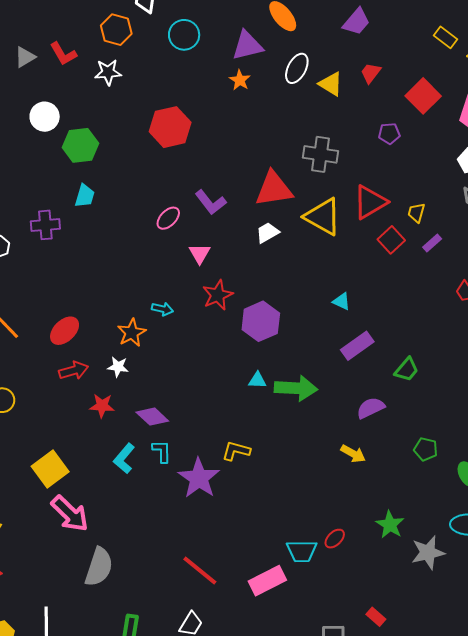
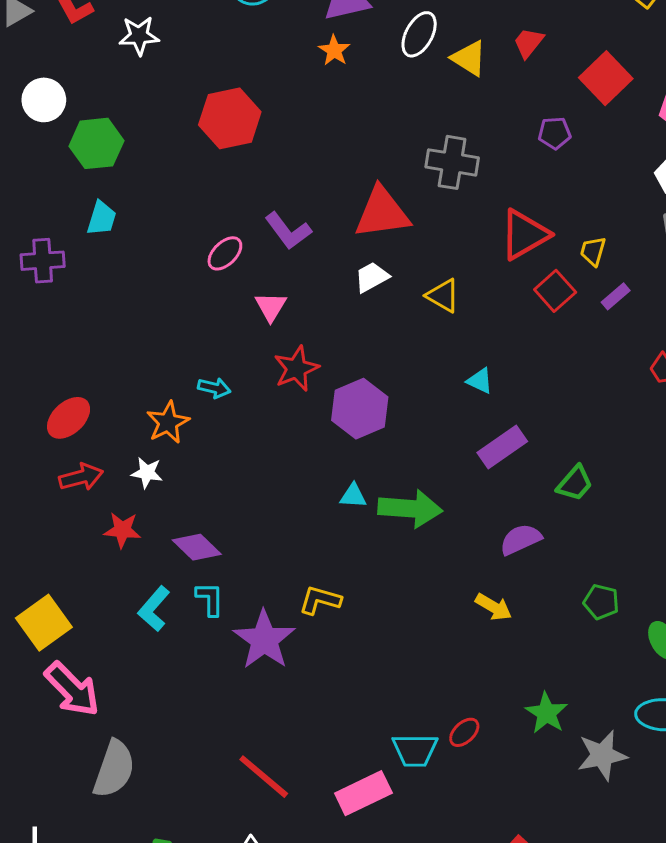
yellow triangle: (323, 217) -> (443, 296), moved, size x0.6

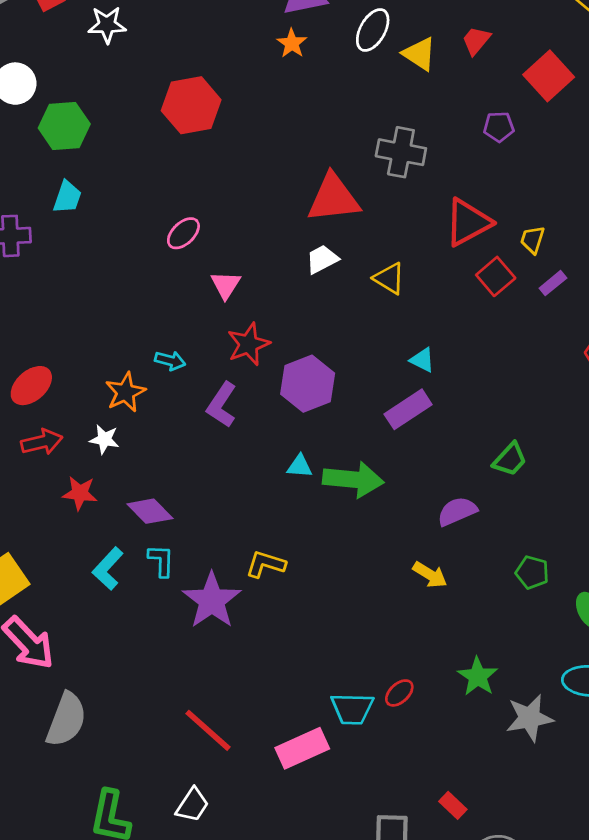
purple L-shape: (288, 231) -> (222, 405), moved, turned 69
purple rectangle: (502, 447) -> (408, 409), moved

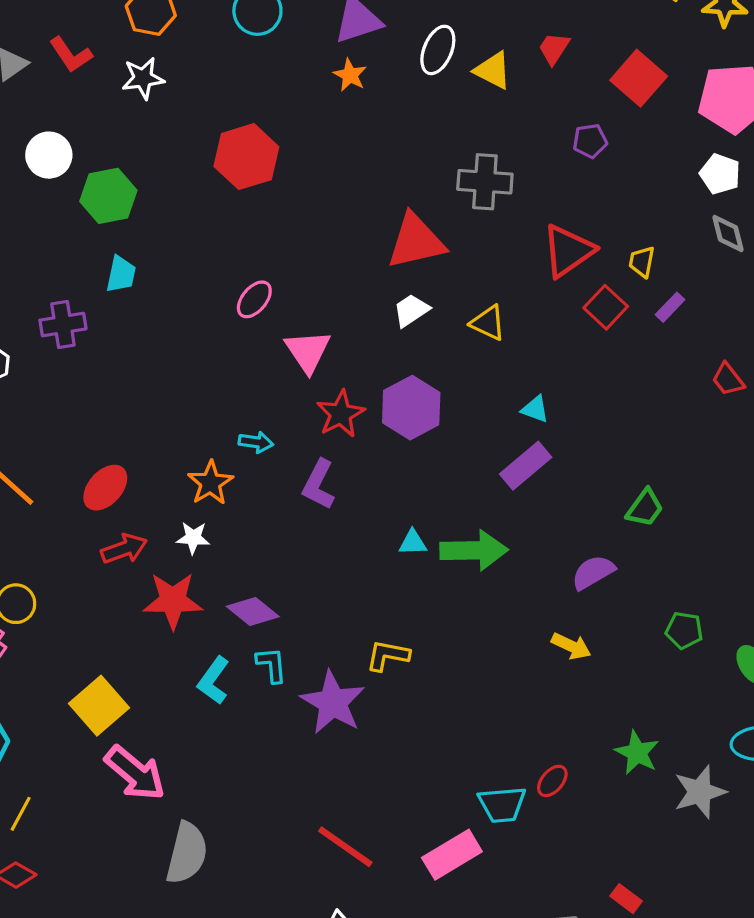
pink triangle: (226, 285) -> (308, 351), size x1.4
purple hexagon: (308, 384) -> (411, 408), moved
red star: (80, 493) -> (173, 601), size x1.5

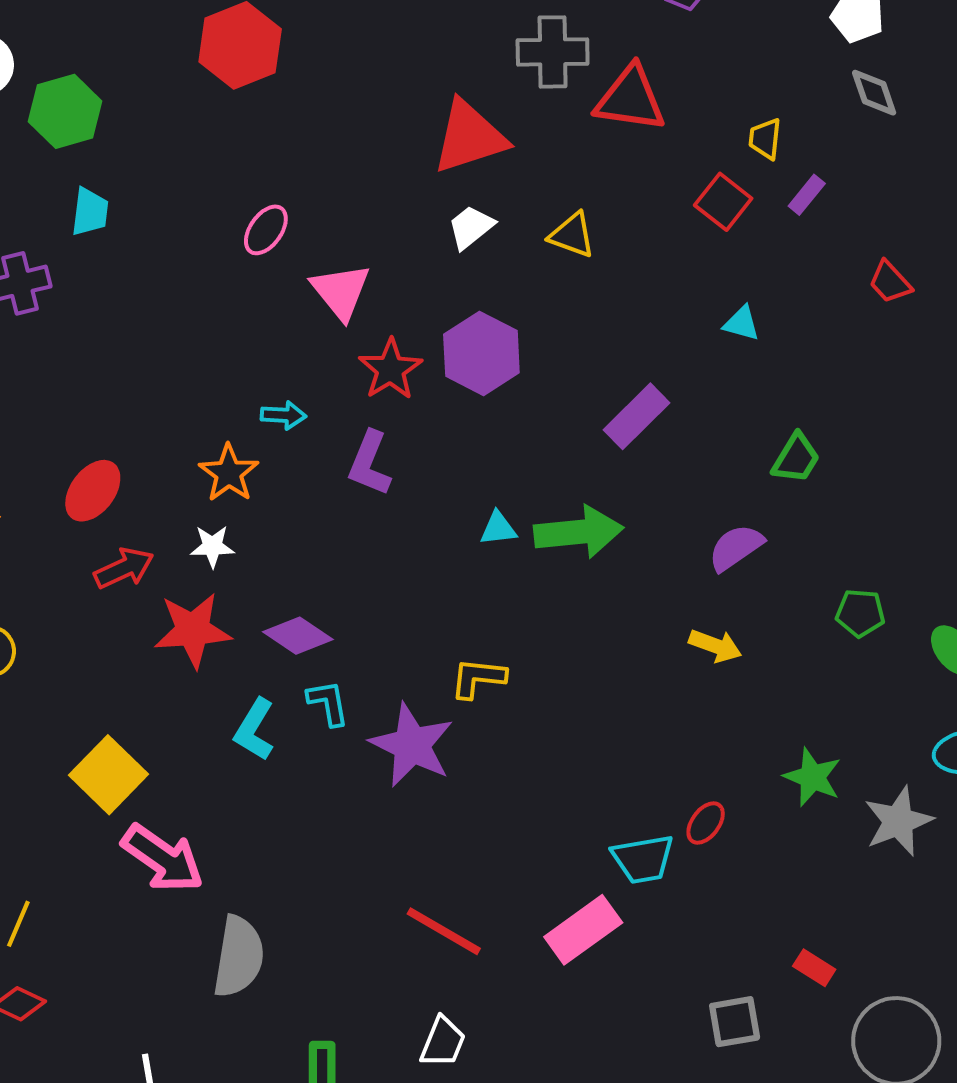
red triangle: (568, 251) -> (630, 99), moved, turned 48
cyan triangle: (535, 409) -> (742, 323), moved

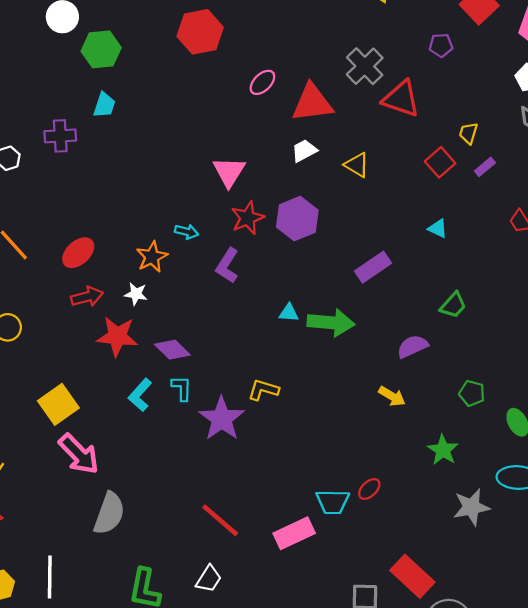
gray cross: (553, 52) -> (365, 66), turned 36
pink ellipse: (266, 230) -> (262, 82), moved
green star: (813, 777) -> (443, 450), moved
red rectangle: (814, 968) -> (412, 576), size x2.0

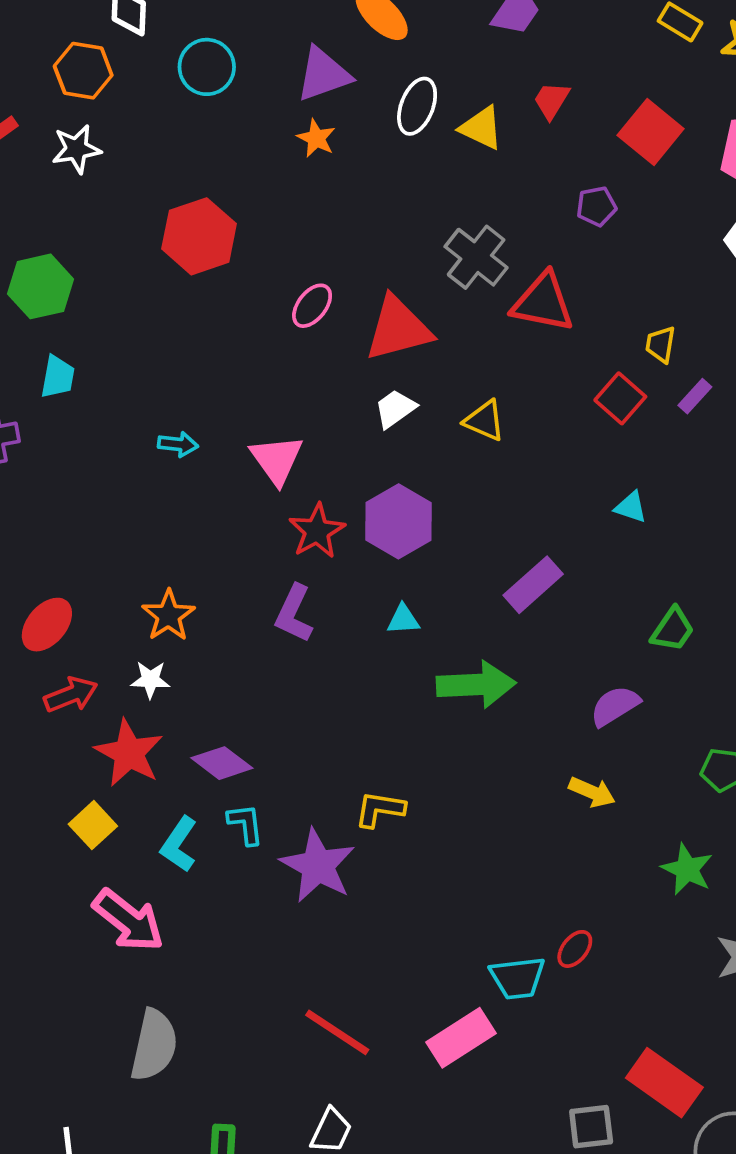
cyan arrow: (187, 232) -> (178, 444), moved
cyan triangle: (289, 313) -> (403, 619), moved
red star: (117, 336) -> (129, 753), turned 30
yellow square: (58, 404) -> (93, 825), moved, size x0.7
pink arrow: (79, 454) -> (128, 920), moved

